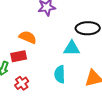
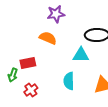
orange semicircle: (28, 37) -> (48, 38), moved

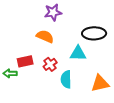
green arrow: (13, 75) -> (10, 73), turned 72
red cross: (31, 90) -> (50, 64), moved

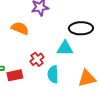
orange semicircle: (45, 36) -> (20, 28), moved
red rectangle: (25, 61) -> (15, 75), moved

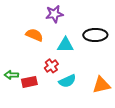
cyan triangle: (65, 48) -> (65, 45), moved
cyan semicircle: (53, 74) -> (67, 81), turned -114

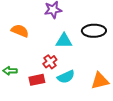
orange semicircle: (34, 35) -> (20, 31), moved
red rectangle: (29, 82) -> (37, 80), moved

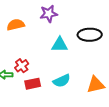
orange semicircle: (20, 31) -> (16, 25), moved, turned -36
red cross: (50, 62) -> (22, 66), moved

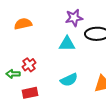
purple star: (49, 14) -> (74, 18), moved
red rectangle: (33, 84) -> (30, 93), moved

